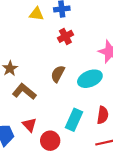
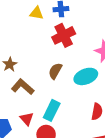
red cross: (65, 36) -> (64, 35), size x1.5
cyan rectangle: (74, 120) -> (52, 110), moved

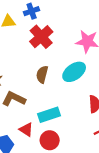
cyan rectangle: (52, 110) -> (49, 115), turned 60

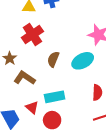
red cross: (41, 37) -> (32, 34), moved

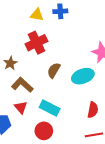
cyan rectangle: (55, 97) -> (50, 108), turned 30
red triangle: (32, 108) -> (21, 107), moved

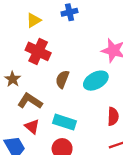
blue cross: (60, 11) -> (69, 12), moved
yellow triangle: (37, 15) -> (34, 20), turned -32
red cross: (37, 43) -> (38, 51), turned -30

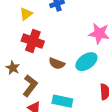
brown semicircle: (62, 79) -> (57, 63), turned -84
brown L-shape: (30, 101) -> (30, 86), turned 100

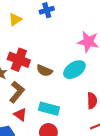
red cross: (33, 41) -> (19, 60), moved

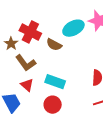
cyan ellipse: (74, 70) -> (73, 28), moved
brown L-shape: (17, 92) -> (26, 63), turned 100

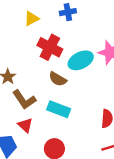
red cross: (30, 32) -> (50, 47), moved
cyan rectangle: (55, 82) -> (59, 109), moved

